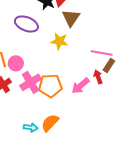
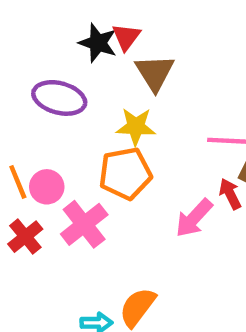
orange pentagon: (50, 86) -> (125, 173), moved

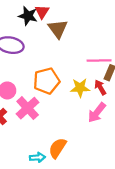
yellow star: (136, 127) -> (80, 88), moved
pink arrow: (194, 218) -> (97, 113), moved

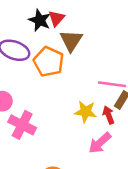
orange pentagon: (47, 81) -> (49, 62), moved, turned 30
pink cross: (28, 108) -> (22, 125), turned -30

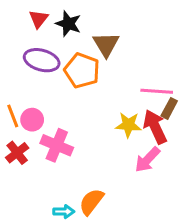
red triangle: (56, 18) -> (39, 19), moved
red arrow: (108, 115) -> (155, 127), size x1.6

